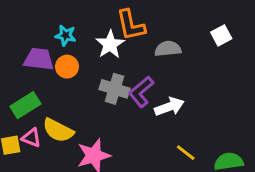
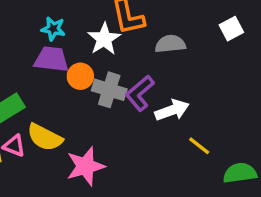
purple trapezoid: (39, 59) -> (52, 59), moved
orange circle: (67, 67) -> (80, 76), moved
yellow line: (186, 153) -> (199, 146), moved

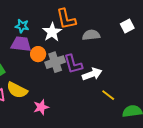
gray cross: (109, 90) -> (55, 62), turned -36
purple L-shape: (140, 93) -> (73, 64), turned -65
pink star: (85, 166) -> (41, 107), size x0.7

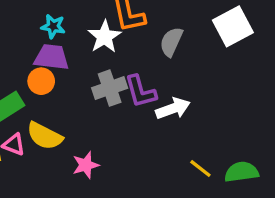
white square: (127, 26) -> (233, 26), size x1.6
gray semicircle: (91, 35) -> (171, 42), turned -60
orange circle: (38, 54) -> (41, 81), moved
yellow line: (108, 95) -> (200, 168), moved

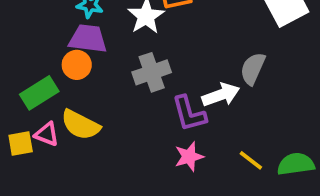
gray semicircle: (171, 42) -> (253, 69), moved
purple L-shape: (140, 91) -> (189, 114), moved
pink star: (86, 165) -> (189, 157), moved

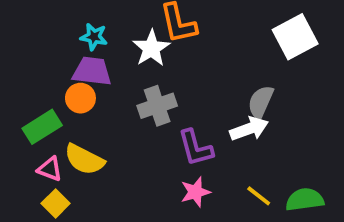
white arrow: (221, 95) -> (249, 129), moved
yellow square: (21, 144) -> (56, 203), moved, turned -35

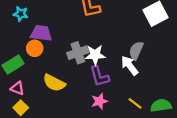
cyan star: (94, 37) -> (21, 14), moved
white star: (151, 48) -> (95, 55), moved, turned 30
white arrow: (249, 129) -> (130, 66), turned -108
yellow semicircle: (84, 159) -> (54, 83), moved

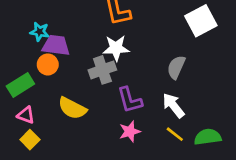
cyan star: (21, 14) -> (40, 32), moved
white star: (95, 55) -> (116, 48), moved
white arrow: (130, 66) -> (173, 105), moved

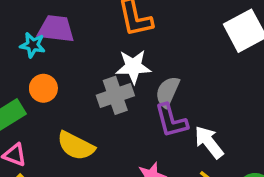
purple trapezoid: (56, 45) -> (56, 29), moved
gray semicircle: (176, 67) -> (168, 92), moved
purple L-shape: (130, 100) -> (171, 121), moved

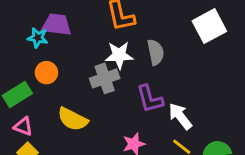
gray semicircle: (168, 92) -> (156, 52), moved, turned 145

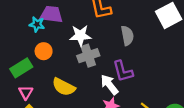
white star: (119, 55) -> (80, 36), moved
white arrow: (180, 116) -> (109, 85), moved
pink triangle: (23, 126) -> (26, 92), turned 40

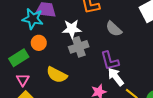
cyan star: (37, 24) -> (33, 19), size x1.5
gray semicircle: (127, 36) -> (114, 29), turned 144
white arrow: (109, 85) -> (116, 77), moved

